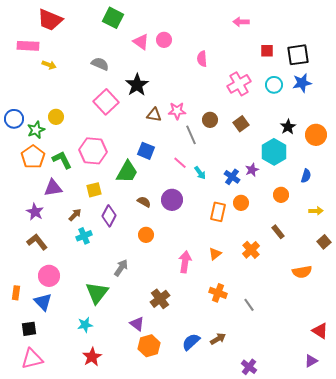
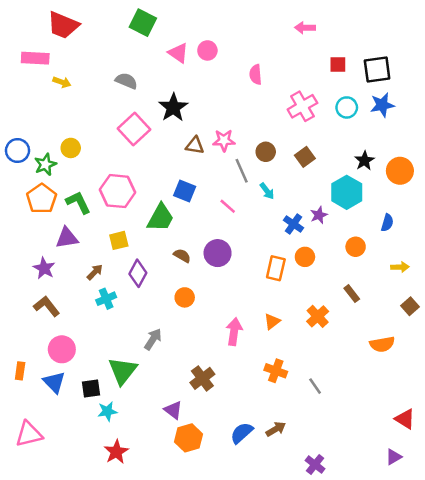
cyan arrow: (200, 173) -> (267, 191), moved
black square: (29, 329) -> (91, 389), moved
pink triangle: (32, 359) -> (29, 434), moved

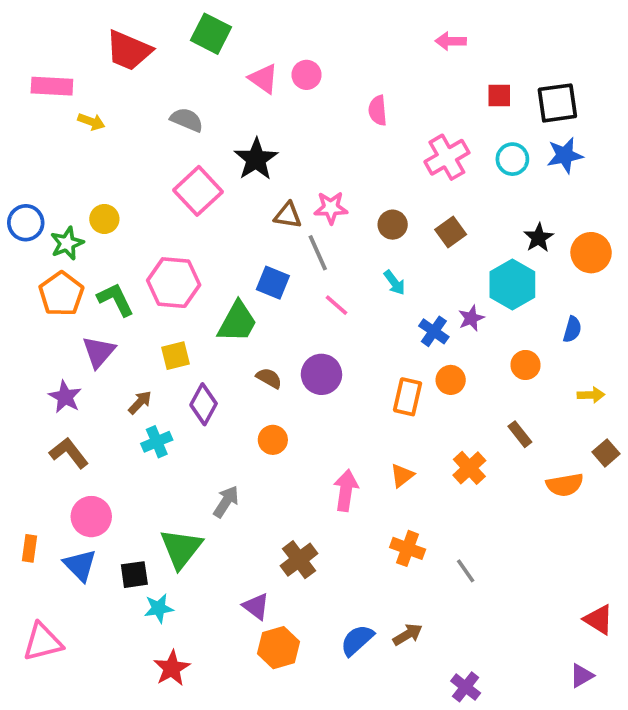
red trapezoid: (63, 25) -> (129, 51), moved
gray line: (242, 171) -> (318, 253), moved
purple triangle: (67, 238) -> (99, 352), turned -40
orange semicircle: (382, 344) -> (565, 485), moved

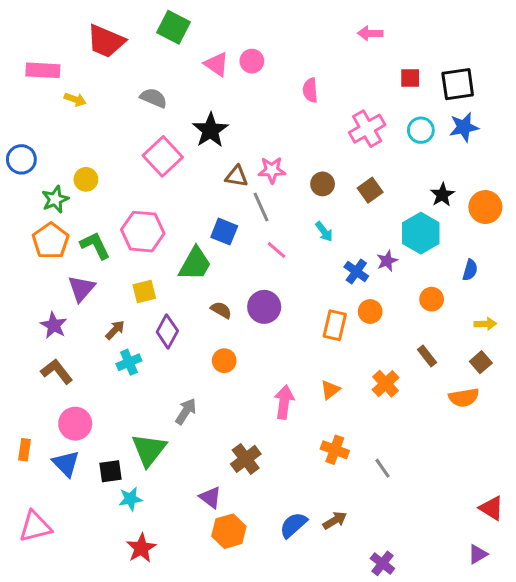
blue circle: (26, 223) -> (21, 159), moved
brown square: (606, 453) -> (481, 362), moved

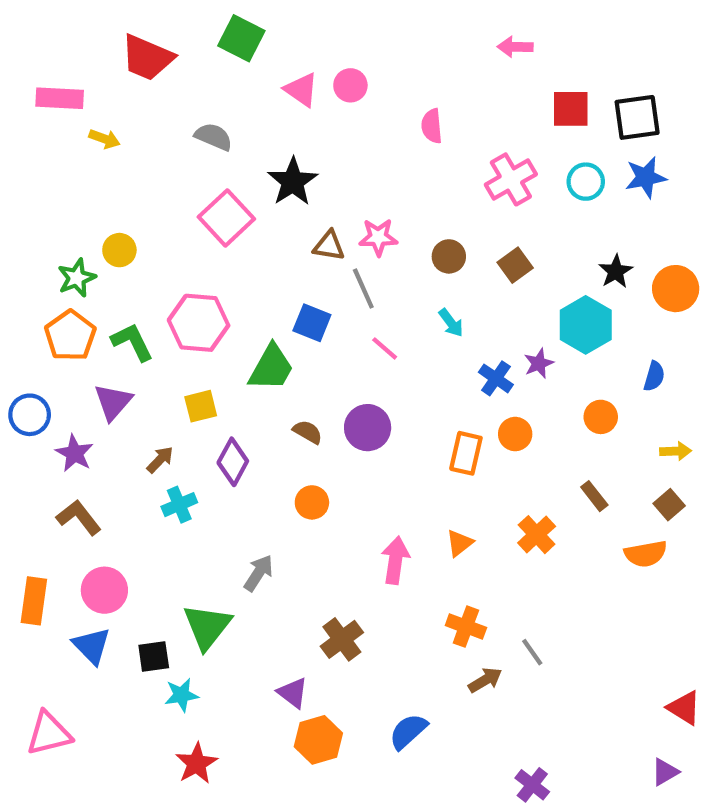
red square: (410, 78) -> (571, 109), size x1.4
blue circle: (21, 159) -> (30, 415), moved
orange rectangle: (24, 450) -> (34, 601), moved, size x1.5
brown arrow: (335, 520) -> (485, 680), moved

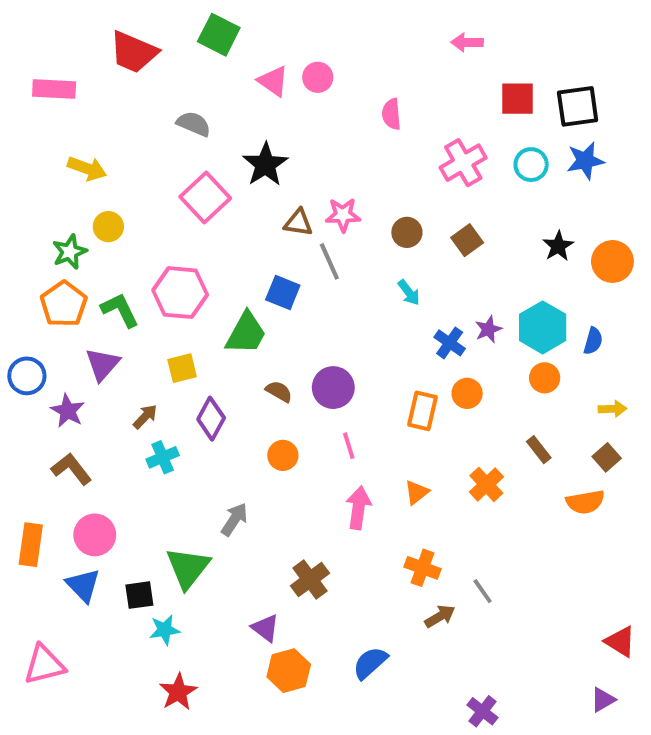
yellow arrow: (104, 139) -> (87, 168), moved, size x1.4
cyan hexagon: (586, 325) -> (543, 327), moved
pink line: (385, 348) -> (349, 446), moved, turned 32

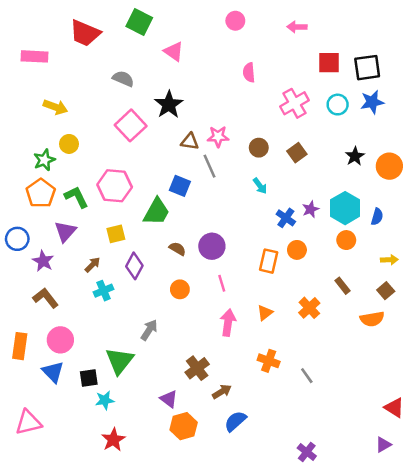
pink circle: (318, 77) -> (235, 21), moved
brown arrow: (440, 616) -> (222, 392), moved

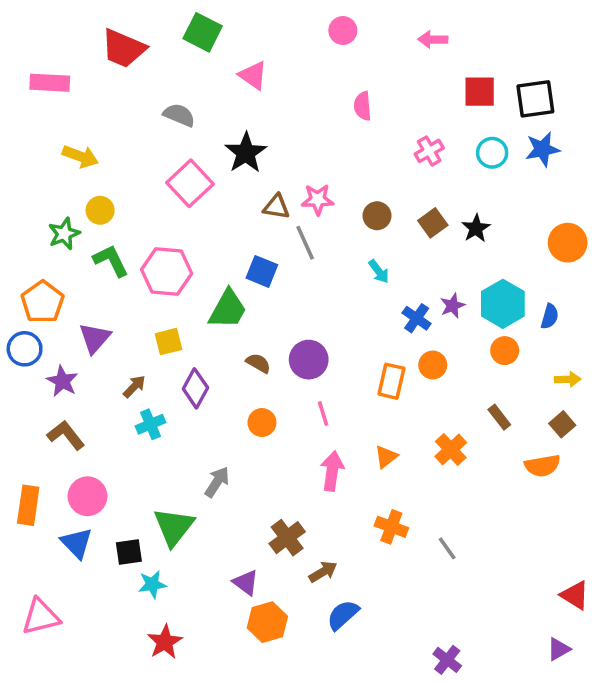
pink cross: (294, 103) -> (429, 151), size x0.7
black star: (355, 156) -> (476, 228), moved
orange pentagon: (41, 193) -> (43, 302), moved
green L-shape: (76, 197) -> (111, 261), moved

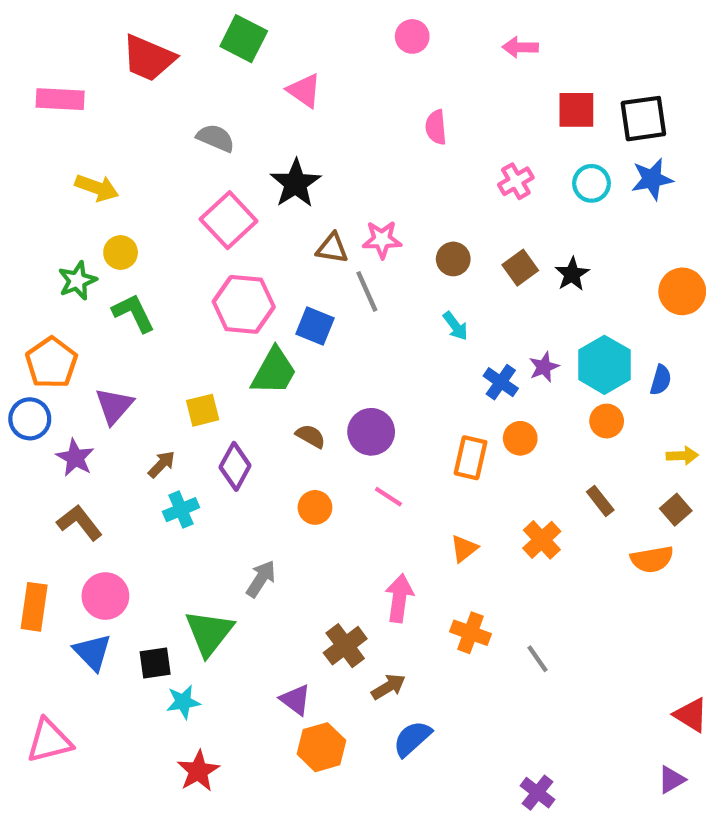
pink hexagon: (167, 271) -> (244, 304), moved
pink line: (323, 414) -> (388, 497), turned -40
pink arrow: (332, 471) -> (399, 598), moved

